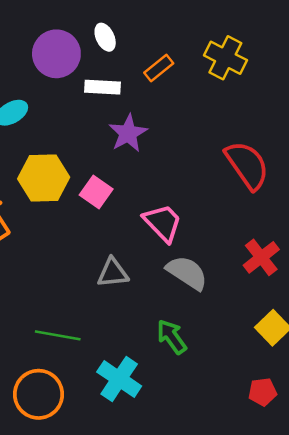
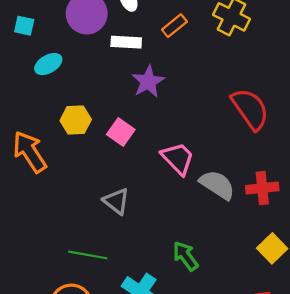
yellow hexagon: (44, 178) -> (76, 120), size x0.7
red cross: (261, 257) -> (262, 188), turned 32
gray triangle: (113, 273) -> (116, 201), moved, turned 44
gray semicircle: (187, 273) -> (217, 185), moved

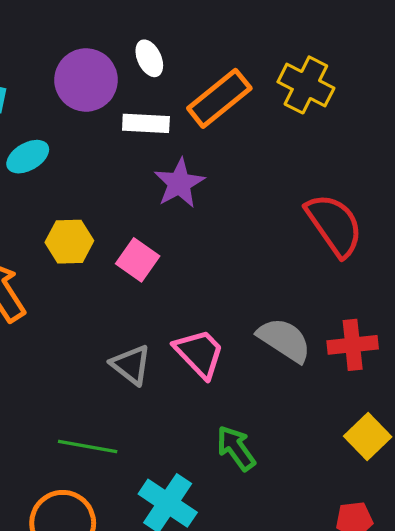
orange rectangle: (174, 26) -> (219, 98), size x1.6
pink trapezoid: (178, 158) -> (199, 353), moved

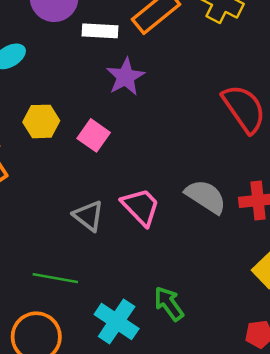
green arrow: (236, 448) -> (169, 304), moved

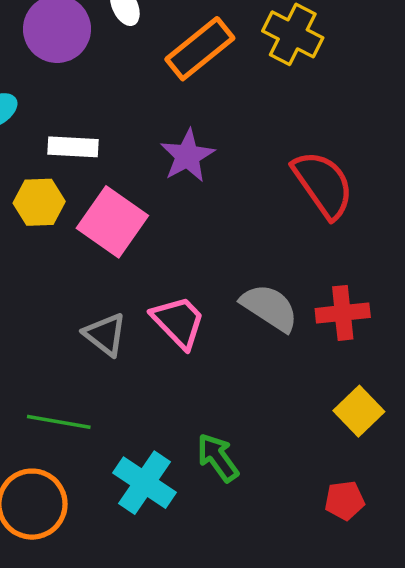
white rectangle: (100, 31) -> (73, 147), moved
purple star: (125, 77) -> (187, 156), moved
pink square: (94, 135) -> (112, 222), size x1.5

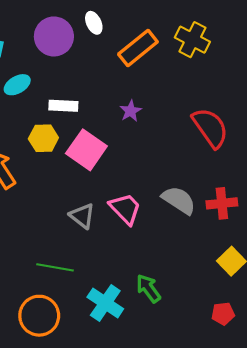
purple star: (187, 156) -> (131, 111), size x0.7

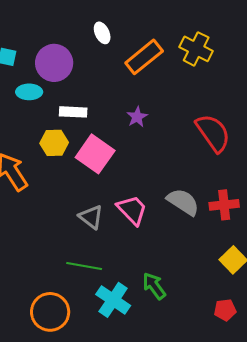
purple circle: (54, 36) -> (54, 63), moved
cyan ellipse: (17, 85) -> (29, 92), turned 30
green line: (55, 267) -> (84, 266), moved

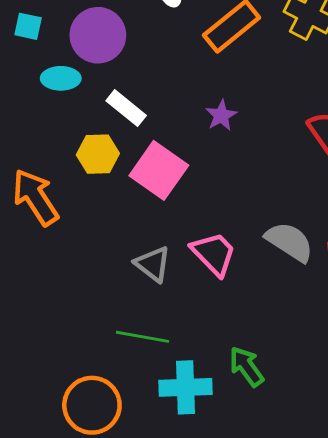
white rectangle: (73, 112) -> (126, 108), turned 36
cyan cross: (113, 300) -> (186, 387), turned -36

